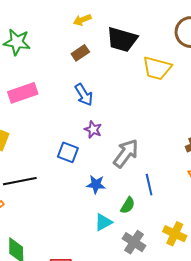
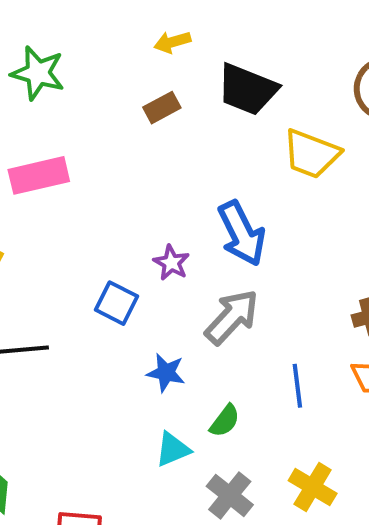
blue arrow: (84, 95) -> (242, 233), moved, size x1.4
blue line: (149, 185) -> (297, 386), moved

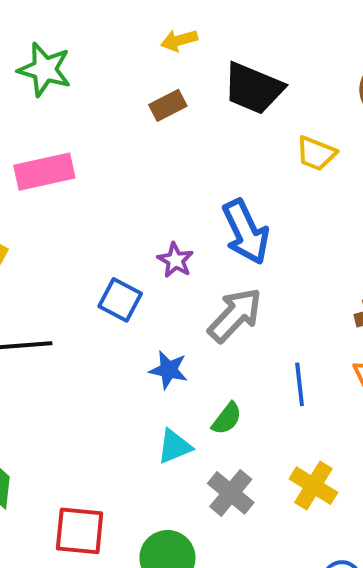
yellow trapezoid: (311, 154) -> (316, 153), size x0.7

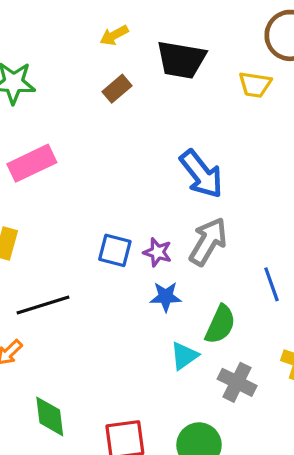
yellow trapezoid: (316, 153) -> (255, 85), moved
purple star: (175, 260) -> (158, 252), moved
green semicircle: (227, 419) -> (220, 324), size x1.4

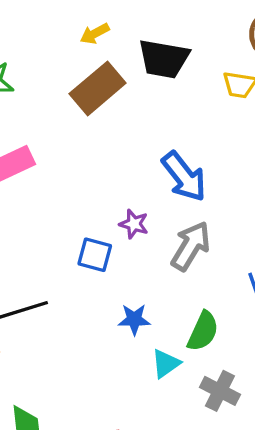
brown rectangle: (117, 89) -> (98, 88), size x1.8
purple star: (158, 252) -> (134, 224), moved
blue star: (166, 297) -> (134, 319), moved

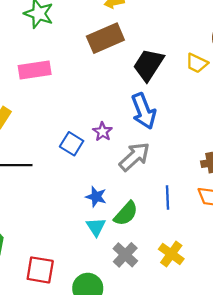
black trapezoid: (164, 59) -> (148, 65), moved, turned 96
blue star: (134, 319) -> (96, 197), moved
cyan triangle: (166, 364) -> (96, 227), turned -45

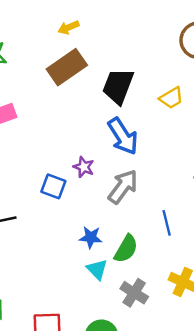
yellow trapezoid: (197, 63) -> (171, 98), moved, turned -45

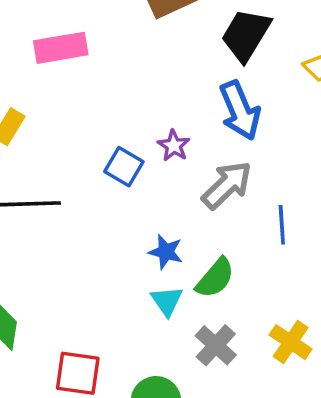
blue line: (167, 223) -> (282, 225), moved

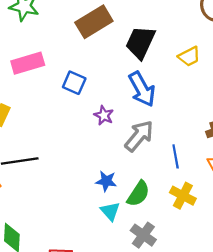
blue square: (124, 167) -> (74, 83), moved
yellow cross: (291, 342) -> (183, 196), moved

